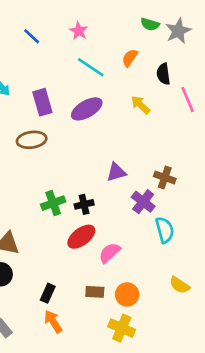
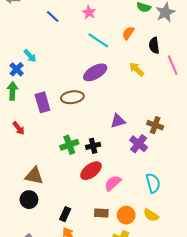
purple rectangle: (42, 102) -> (42, 102), moved
brown ellipse: (32, 140) -> (72, 97), moved
cyan semicircle: (165, 230) -> (153, 183), moved
yellow semicircle: (180, 285) -> (151, 215), moved

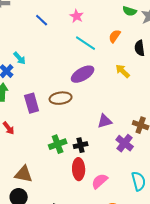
red ellipse: (91, 171) -> (79, 169), turned -55

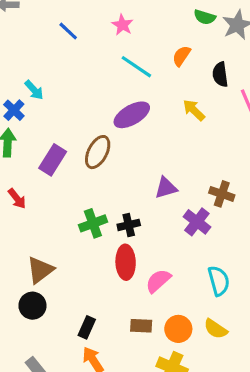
brown ellipse: (61, 98) -> (98, 152), turned -55
purple rectangle: (32, 103) -> (53, 160), turned 48
brown triangle: (24, 174) -> (40, 270), turned -48

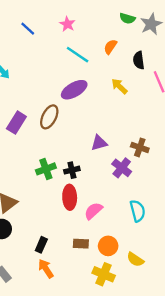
yellow semicircle: (216, 329) -> (135, 260), moved

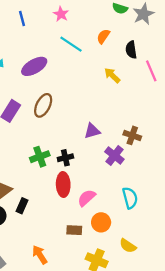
blue line: (28, 29) -> (22, 18), turned 32
purple ellipse: (74, 90) -> (34, 66), moved
black rectangle: (41, 245) -> (22, 206), moved
orange circle: (108, 246) -> (101, 222), moved

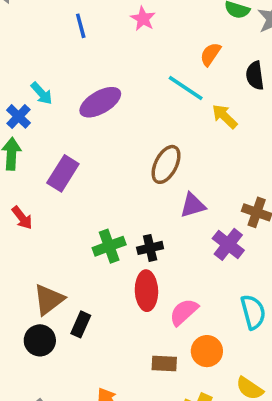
cyan line: (71, 44) -> (186, 88), moved
brown ellipse: (43, 105) -> (166, 164), moved

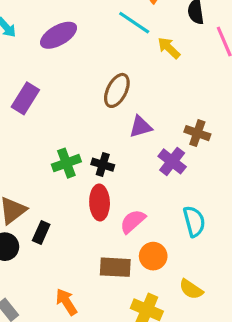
black cross: (150, 248) -> (103, 165), turned 30
brown rectangle: (164, 364) -> (115, 267), size x1.4

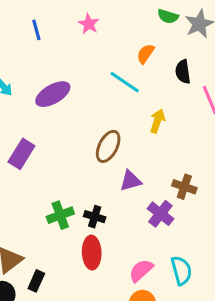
yellow arrow: (169, 48) -> (157, 121), moved, turned 65
pink semicircle: (133, 221) -> (141, 270), moved

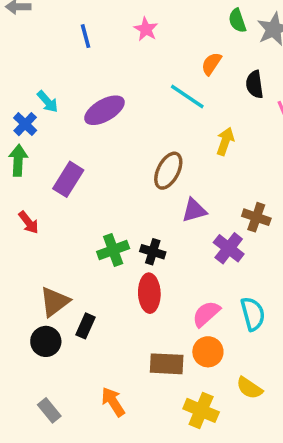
green semicircle: (168, 16) -> (237, 21), turned 54

